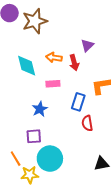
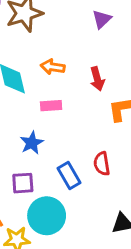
purple triangle: (87, 45) -> (102, 19), moved
red arrow: (74, 63) -> (97, 79), moved
blue rectangle: (78, 102) -> (69, 176), moved, turned -48

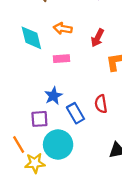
red arrow: (97, 79) -> (97, 38), turned 42
blue star: (32, 143) -> (53, 96), moved

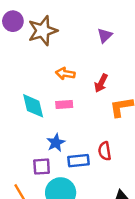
cyan diamond: (31, 38) -> (33, 106), moved
blue rectangle: (75, 113) -> (78, 161), turned -66

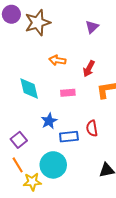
pink rectangle: (64, 105) -> (68, 93), moved
purple square: (42, 167) -> (19, 140), moved, turned -35

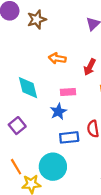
brown star: (38, 23) -> (37, 19), size x0.7
blue star: (49, 121) -> (58, 111), moved
purple square: (19, 140) -> (17, 126), moved

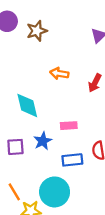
pink rectangle: (68, 92) -> (69, 126), moved
blue star: (58, 111) -> (43, 141), moved
purple square: (17, 126) -> (15, 147), turned 35

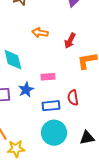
cyan circle: (55, 192) -> (54, 133), moved

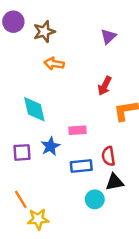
orange arrow: (40, 33) -> (54, 64), moved
cyan circle: (54, 133) -> (95, 199), moved, size x0.6
black triangle: (87, 138) -> (115, 182), moved

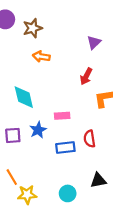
purple triangle: (108, 36) -> (94, 42), moved
black triangle: (115, 182) -> (98, 180), moved
cyan circle: (95, 199) -> (68, 193), moved

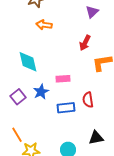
purple square: (13, 135) -> (18, 97), turned -35

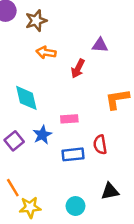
purple triangle: (92, 12) -> (100, 45), moved, turned 48
red arrow: (85, 43) -> (78, 68), moved

